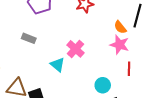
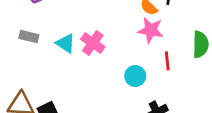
cyan triangle: (58, 65) -> (66, 43), moved
cyan circle: (103, 85) -> (135, 76), moved

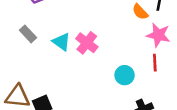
pink star: (151, 30) -> (158, 35), moved
gray rectangle: (29, 36) -> (28, 34), turned 30

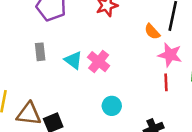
gray rectangle: (28, 34) -> (40, 52), turned 36
cyan circle: (125, 75) -> (112, 106), moved

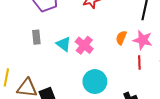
orange semicircle: (152, 32) -> (121, 38), moved, turned 64
cyan circle: (112, 106) -> (95, 82), size x1.5

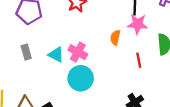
pink star: (143, 40) -> (138, 24), moved
cyan circle: (95, 82) -> (81, 78), moved

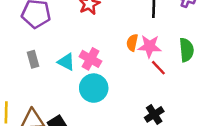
pink star: (138, 24) -> (150, 46), moved
red line: (139, 60) -> (158, 68), turned -32

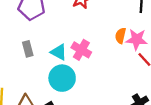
cyan circle: (94, 88) -> (62, 78), moved

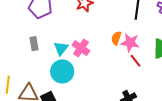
cyan triangle: (59, 52) -> (61, 48), turned 35

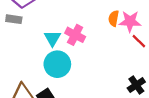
gray rectangle: (34, 44) -> (14, 19), moved, turned -64

